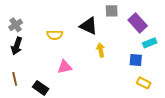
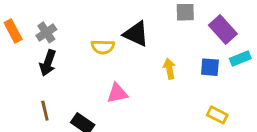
black triangle: (89, 26) -> (136, 34), moved
blue square: (136, 60) -> (210, 67), moved
yellow rectangle: (144, 83) -> (217, 115), moved

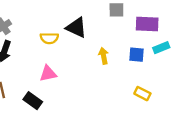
purple rectangle: (223, 30) -> (147, 24), turned -45
pink triangle: (117, 93) -> (48, 74), moved

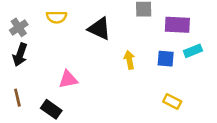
yellow semicircle: (49, 38) -> (56, 17), moved

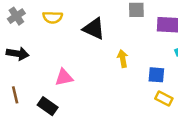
gray cross: (19, 27) -> (16, 16), moved
black arrow: (20, 55) -> (18, 54), turned -100
blue square: (166, 59) -> (156, 75), moved

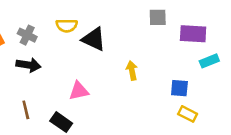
gray cross: (16, 16) -> (27, 35), moved, turned -30
black triangle: (94, 29) -> (94, 39), moved
yellow arrow: (123, 59) -> (132, 70), moved

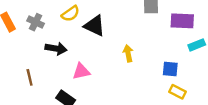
yellow semicircle: (67, 26) -> (70, 14), turned -36
black arrow: (29, 65) -> (56, 49), moved
brown line: (26, 110) -> (30, 77), moved

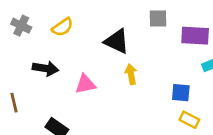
gray cross: (36, 22) -> (21, 26), moved
black triangle: (94, 26) -> (117, 41), moved
pink triangle: (81, 71) -> (85, 84), moved

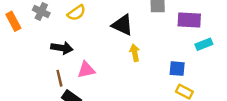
pink triangle: (85, 84) -> (86, 70), moved
brown line: (14, 103) -> (59, 78), moved

